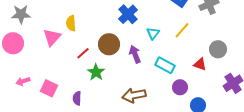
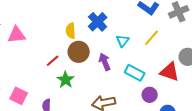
yellow semicircle: (71, 23) -> (71, 31), moved
pink triangle: (52, 37) -> (17, 35), moved, turned 42
red triangle: (200, 64) -> (170, 72), size x1.5

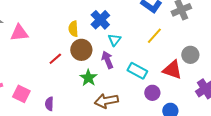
cyan triangle: (123, 41) -> (114, 40), moved
green star: (66, 80) -> (88, 78), moved

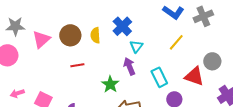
pink triangle: (19, 33) -> (41, 39), turned -36
brown circle: (81, 50) -> (70, 35), moved
red line: (55, 59) -> (77, 65), turned 32
cyan rectangle: (137, 71) -> (159, 77), turned 36

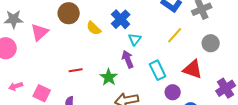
brown circle: (70, 35) -> (69, 13), moved
yellow semicircle: (95, 35) -> (94, 28), turned -42
gray circle: (212, 61) -> (211, 43), moved
red line: (77, 65) -> (76, 70), moved

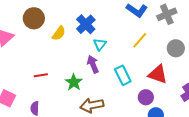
yellow semicircle: (94, 28) -> (59, 33), turned -98
purple circle: (173, 92) -> (146, 97), moved

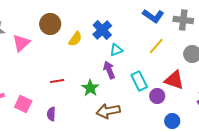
gray cross: (167, 14) -> (183, 20), turned 30
cyan triangle: (100, 44) -> (116, 50), turned 32
purple circle: (146, 97) -> (157, 96), moved

